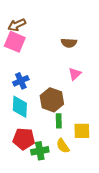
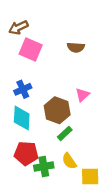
pink square: (15, 42) -> (31, 50), moved
pink triangle: (75, 74) -> (82, 95), moved
green rectangle: (59, 121) -> (65, 133), turned 48
yellow square: (82, 131) -> (90, 176), moved

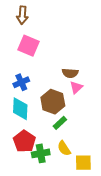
brown arrow: (18, 27) -> (22, 15), moved, turned -60
brown semicircle: (76, 47) -> (70, 73), moved
red pentagon: (26, 153) -> (24, 141), turned 30

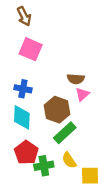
brown arrow: (22, 15) -> (24, 16), turned -30
blue cross: (21, 82) -> (23, 89), turned 35
green rectangle: (60, 123) -> (65, 133), size x1.5

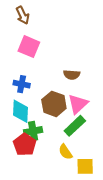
pink triangle: (82, 94) -> (78, 104), moved, size x1.5
green rectangle: (65, 133) -> (75, 126), moved
green cross: (44, 166) -> (33, 131), moved

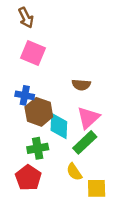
brown hexagon: (54, 104) -> (39, 112), moved
cyan diamond: (21, 111) -> (59, 126), moved
red pentagon: (25, 145) -> (28, 178), moved

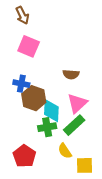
green cross: (38, 148) -> (47, 127), moved

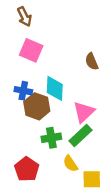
brown semicircle: (71, 74) -> (92, 62), moved, turned 63
cyan diamond: (51, 111) -> (55, 88), moved

